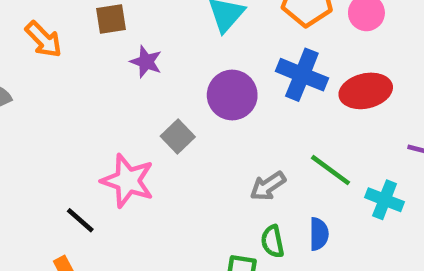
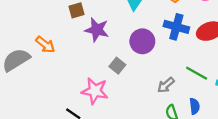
orange arrow: (43, 39) -> (45, 45), moved
purple star: (146, 62) -> (97, 30), size x1.5

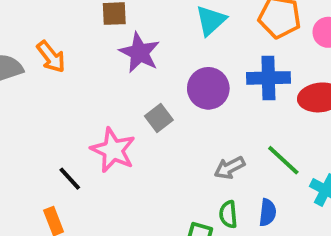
blue cross: (176, 27) -> (268, 78), turned -30

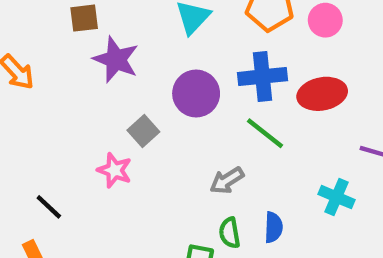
pink star: (113, 150) -> (115, 170), moved, size x0.7
green line: (283, 160) -> (265, 133), moved

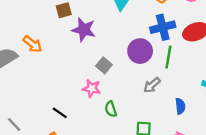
purple circle: (196, 94) -> (140, 51), moved
green line: (265, 133) -> (168, 57), turned 70
green semicircle: (230, 233) -> (111, 109), moved

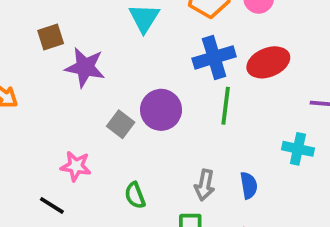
purple circle: (140, 51) -> (161, 110), moved
gray arrow: (152, 85) -> (205, 185), moved, turned -36
pink star: (92, 88) -> (76, 166), moved

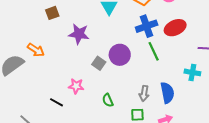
brown square: (51, 37) -> (52, 13), moved
green line: (226, 106) -> (154, 51), turned -30
blue semicircle: (249, 185) -> (167, 93), size x1.5
black line: (52, 205) -> (56, 102), moved

